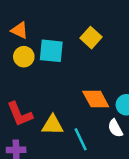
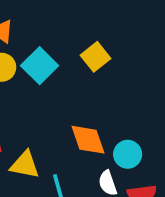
cyan square: (51, 51) -> (40, 66), turned 30

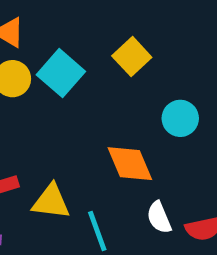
cyan circle: (128, 154) -> (180, 118), moved

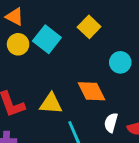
yellow triangle: (51, 202) -> (51, 103), moved
white semicircle: (159, 217) -> (111, 123), turned 42

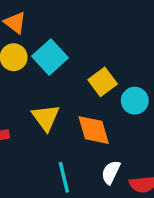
yellow square: (89, 27) -> (103, 82), moved
yellow triangle: (51, 103) -> (46, 118), moved, turned 40

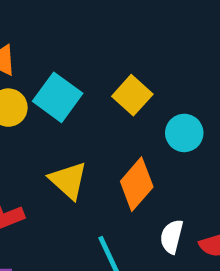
yellow square: (103, 82) -> (132, 95), moved
orange diamond: (94, 130) -> (137, 184), turned 69

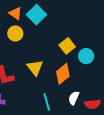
yellow square: (132, 95) -> (67, 46), moved
cyan square: (58, 97) -> (36, 15), moved

